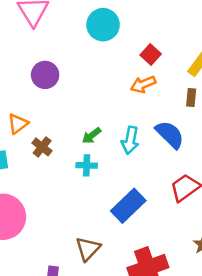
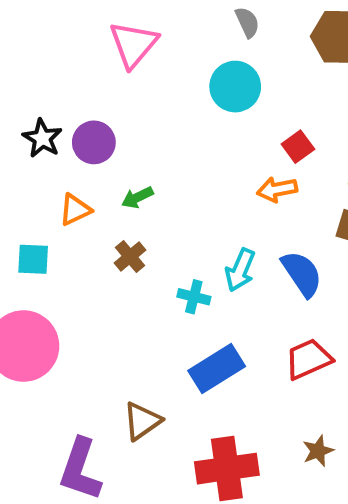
purple circle: (45, 75) -> (94, 142), moved
green arrow: (92, 136) -> (137, 197), moved
brown cross: (42, 147) -> (130, 257), moved
cyan cross: (87, 165) -> (194, 297), moved

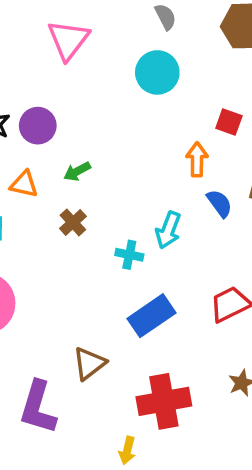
red square: (298, 147) -> (229, 122), moved, turned -32
orange arrow: (277, 189) -> (197, 160), turned 104
orange triangle: (75, 210) -> (24, 184), turned 40
blue semicircle: (302, 274) -> (219, 203), moved, size x0.7

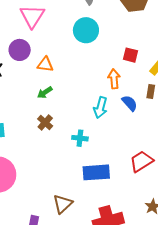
purple circle: (38, 126) -> (20, 50), moved
orange triangle: (24, 184) -> (45, 64), moved
cyan arrow: (168, 230) -> (100, 108), moved
blue rectangle: (151, 316) -> (96, 172), turned 36

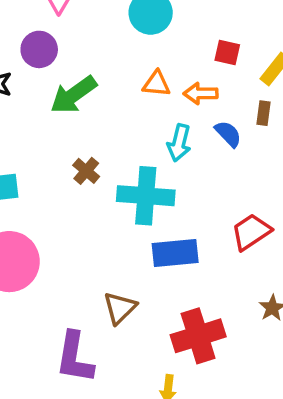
orange triangle: (45, 64) -> (156, 84), moved
orange arrow: (114, 79) -> (201, 93), turned -84
green arrow: (45, 92) -> (74, 95), moved, size x1.8
cyan cross: (80, 138) -> (146, 196), size x2.0

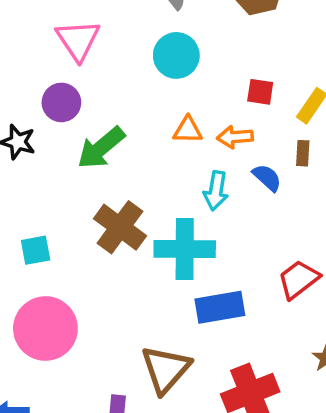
brown cross: (86, 171) -> (120, 227), size x1.8
brown triangle: (120, 308) -> (166, 369), size x1.4

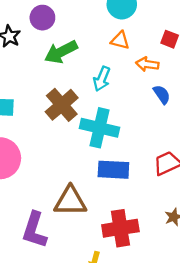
orange triangle: (188, 130) -> (120, 40), moved
cyan arrow: (216, 191) -> (102, 79), moved
brown triangle: (166, 369) -> (70, 201), turned 36

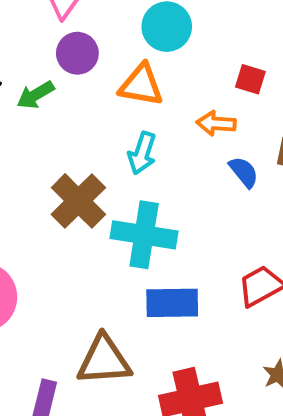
purple circle: (42, 18) -> (77, 53), moved
orange triangle: (120, 40) -> (141, 85), moved, size x1.4
green arrow: (61, 52) -> (36, 95), moved, size x0.7

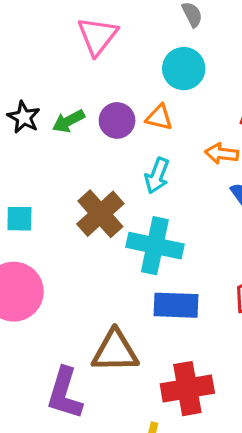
purple circle: (77, 53) -> (117, 120), moved
orange triangle: (141, 85) -> (159, 117), size x0.7

